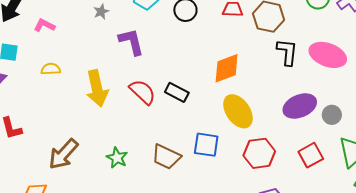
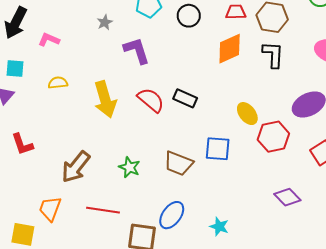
black L-shape: (287, 52) -> (273, 55), moved
orange diamond: (227, 68) -> (230, 49), moved
yellow ellipse: (238, 111) -> (247, 114), size x0.7
red hexagon: (259, 153) -> (273, 137), moved

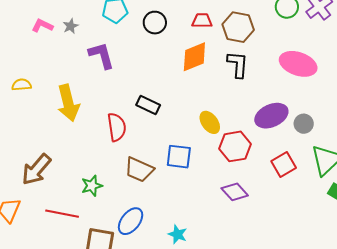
pink L-shape: (49, 40) -> (42, 26), moved
red semicircle: (151, 100) -> (117, 127), moved, turned 40
green star: (129, 167) -> (92, 186), moved, turned 30
purple diamond: (287, 197) -> (235, 192), moved

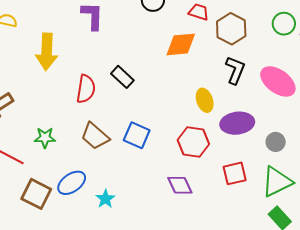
black L-shape: (238, 64) -> (235, 70), moved
yellow ellipse: (210, 122) -> (205, 100), moved
gray circle: (304, 124) -> (276, 142), moved
cyan star: (178, 234) -> (105, 199), moved

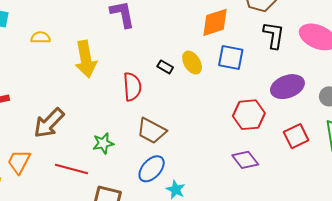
black rectangle: (122, 77) -> (165, 67), size x0.7
yellow ellipse: (205, 100) -> (192, 63), moved
blue square: (137, 135) -> (231, 58), moved
blue ellipse: (72, 183) -> (152, 169), moved

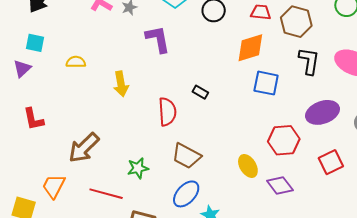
yellow arrow: (86, 59) -> (121, 84), size x0.7
yellow ellipse: (192, 63) -> (248, 166), moved

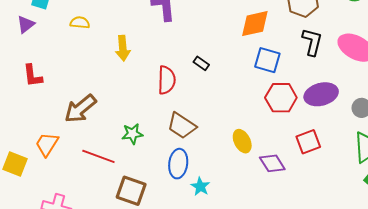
red hexagon: (284, 140) -> (281, 98), moved
red square: (331, 162) -> (308, 142), moved
blue ellipse: (186, 194) -> (178, 164), turned -40

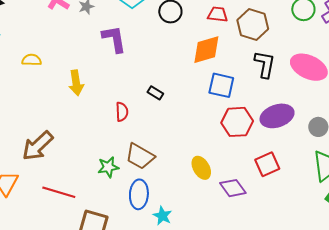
red semicircle: (167, 80) -> (122, 112), size x0.7
green star: (132, 134) -> (108, 167), moved

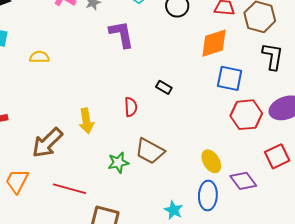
yellow arrow: (76, 83) -> (86, 121), moved
blue ellipse: (139, 194) -> (208, 195), moved

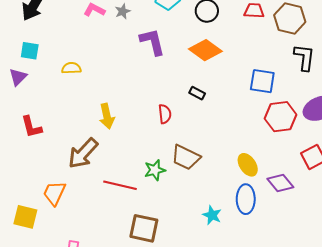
orange diamond: (214, 43) -> (205, 50), moved, turned 56
yellow arrow: (86, 121) -> (107, 116), moved
red line: (69, 189) -> (120, 185), moved

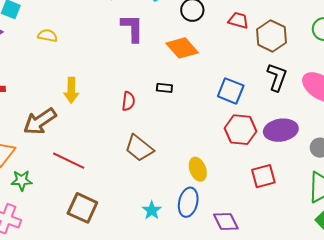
black rectangle: (197, 93) -> (164, 88), turned -35
green star: (155, 170) -> (22, 180), moved
purple diamond: (280, 183) -> (226, 222), moved

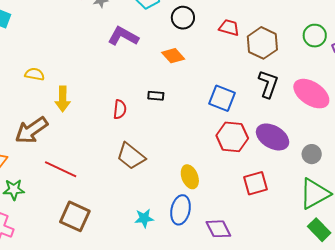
purple L-shape: (132, 28) -> (123, 36), turned -60
yellow semicircle: (47, 36) -> (35, 74), moved
orange diamond: (182, 48) -> (173, 56), size x0.7
purple ellipse: (281, 130) -> (273, 137), turned 40
cyan star: (152, 210) -> (144, 218), turned 30

